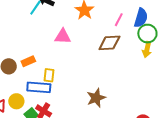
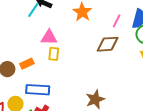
pink triangle: (63, 36) -> (49, 37), moved
yellow rectangle: (49, 75) -> (54, 54), moved

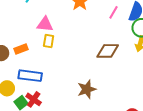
brown diamond: (108, 44) -> (108, 51), moved

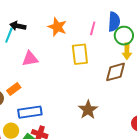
yellow rectangle: (49, 41) -> (80, 54), moved, size x1.5
brown diamond: (108, 51) -> (115, 72), moved

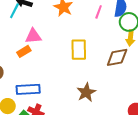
yellow rectangle: (80, 54) -> (79, 50), moved
orange rectangle: (14, 89) -> (24, 51), moved

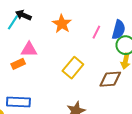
yellow rectangle: (79, 50) -> (73, 68), turned 35

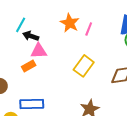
black arrow: (23, 15) -> (31, 36), moved
pink line: (96, 32) -> (89, 29), moved

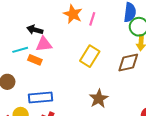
cyan line: (21, 25) -> (20, 50), moved, turned 49
orange rectangle: (29, 66) -> (35, 60), turned 56

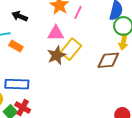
pink triangle: (44, 44) -> (56, 33), moved
brown star: (99, 99) -> (57, 55), moved

